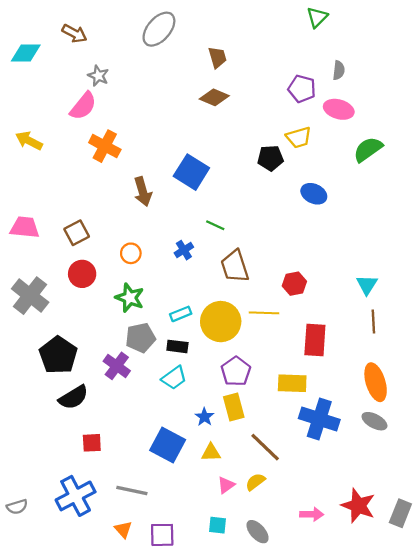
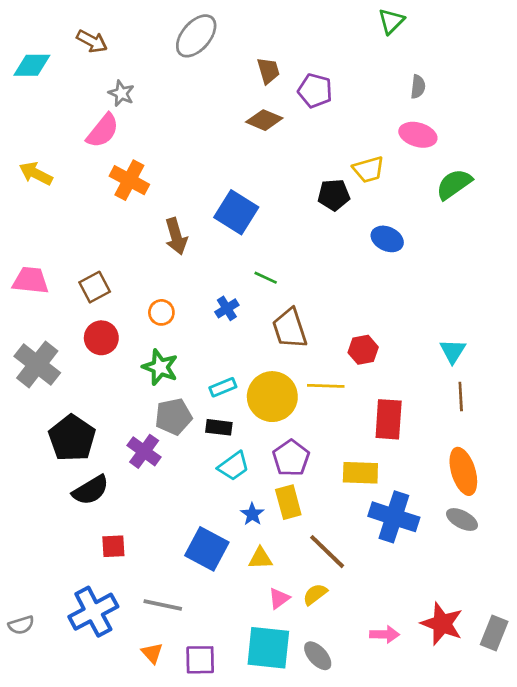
purple pentagon: (302, 89) -> (315, 91), moved
cyan trapezoid: (174, 378) -> (234, 466), moved
cyan square: (217, 525) -> (268, 648), size x2.0

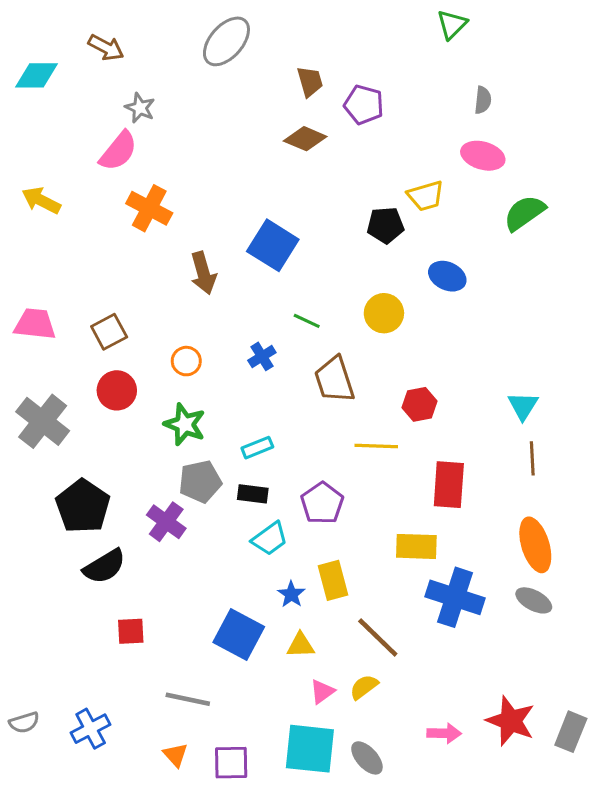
yellow circle: (272, 397) -> (384, 313), moved, size x0.7
purple pentagon: (291, 458) -> (322, 503), moved
blue cross: (93, 612) -> (91, 729), moved, size x0.7

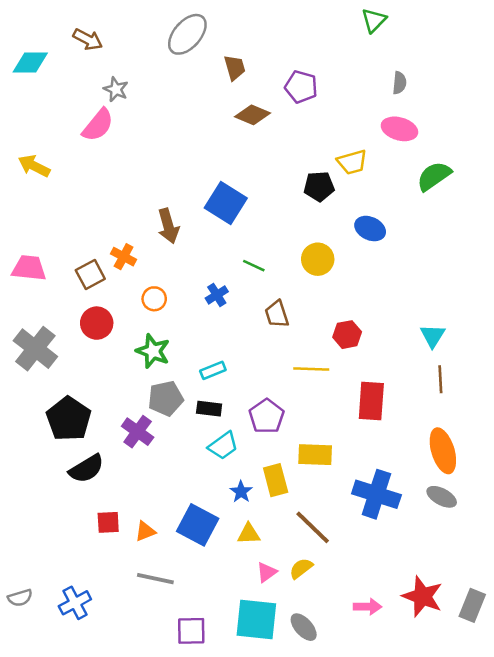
brown trapezoid: (310, 82) -> (235, 68), moved
orange cross: (149, 208) -> (124, 257), moved, size x0.7
brown trapezoid: (335, 380) -> (277, 314), size x0.7
yellow rectangle: (416, 546) -> (315, 455), moved
orange triangle: (175, 755) -> (145, 531), moved, turned 50

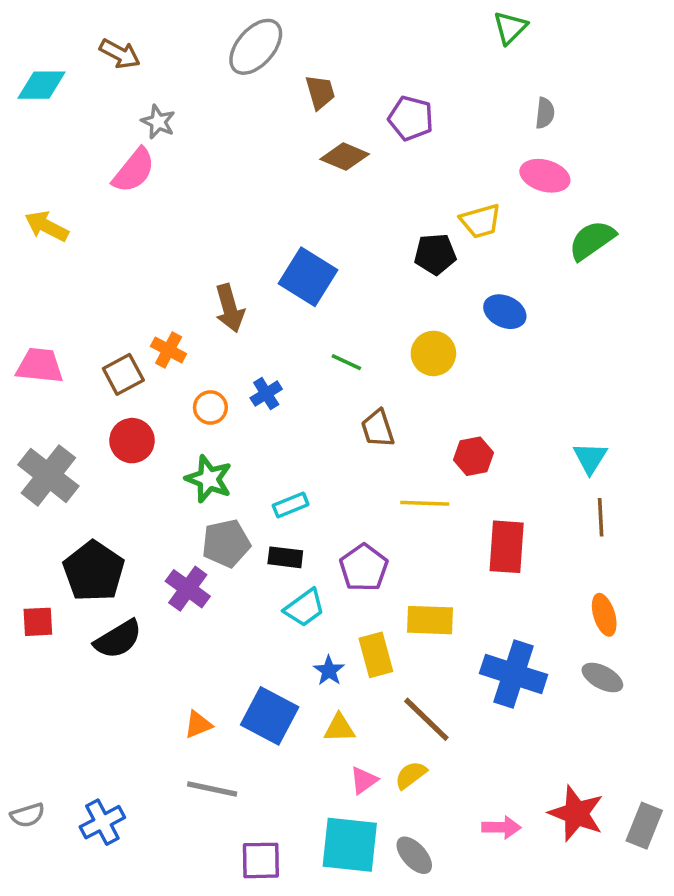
blue cross: (217, 295) -> (266, 394), moved
orange ellipse: (443, 451) -> (604, 615), size x0.7
red square: (108, 522) -> (38, 622), moved

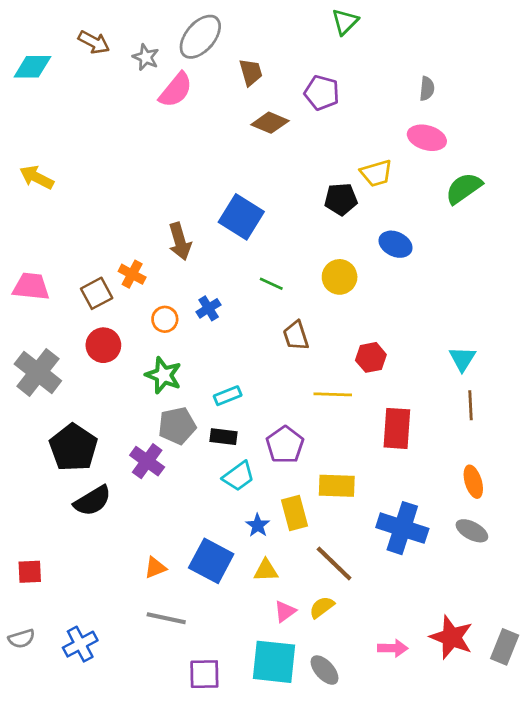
green triangle: (510, 28) -> (345, 22), moved
gray star: (158, 122) -> (146, 57), moved
pink semicircle: (134, 171) -> (176, 90), moved
red square: (38, 622) -> (30, 572), moved

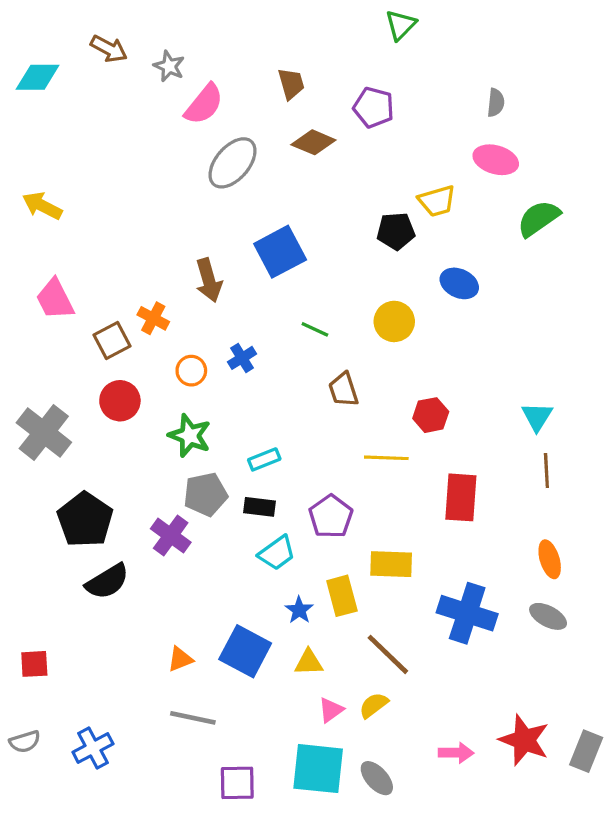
gray ellipse: (200, 37) -> (233, 163), moved
blue square: (241, 217) -> (280, 252), turned 30
pink trapezoid: (31, 286) -> (55, 299), moved, turned -123

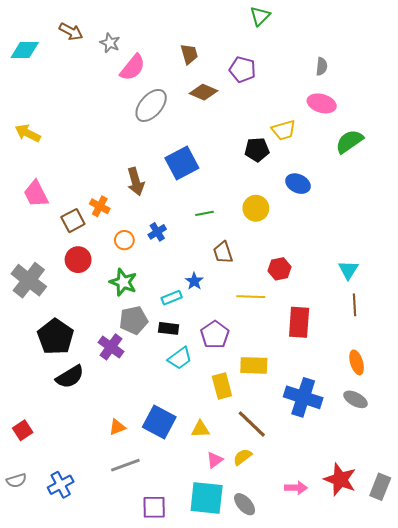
green line: (315, 329) -> (204, 213), turned -36
blue star: (299, 610) -> (194, 281), moved
red square: (34, 664) -> (23, 430), turned -30
gray line: (193, 718) -> (125, 465), turned -32

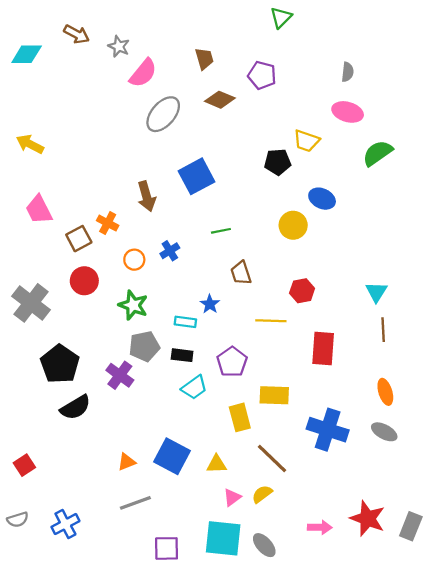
yellow trapezoid: (284, 130) -> (306, 141), turned 35
yellow circle: (256, 208) -> (293, 225), moved
cyan rectangle: (172, 298) -> (185, 322), turned 30

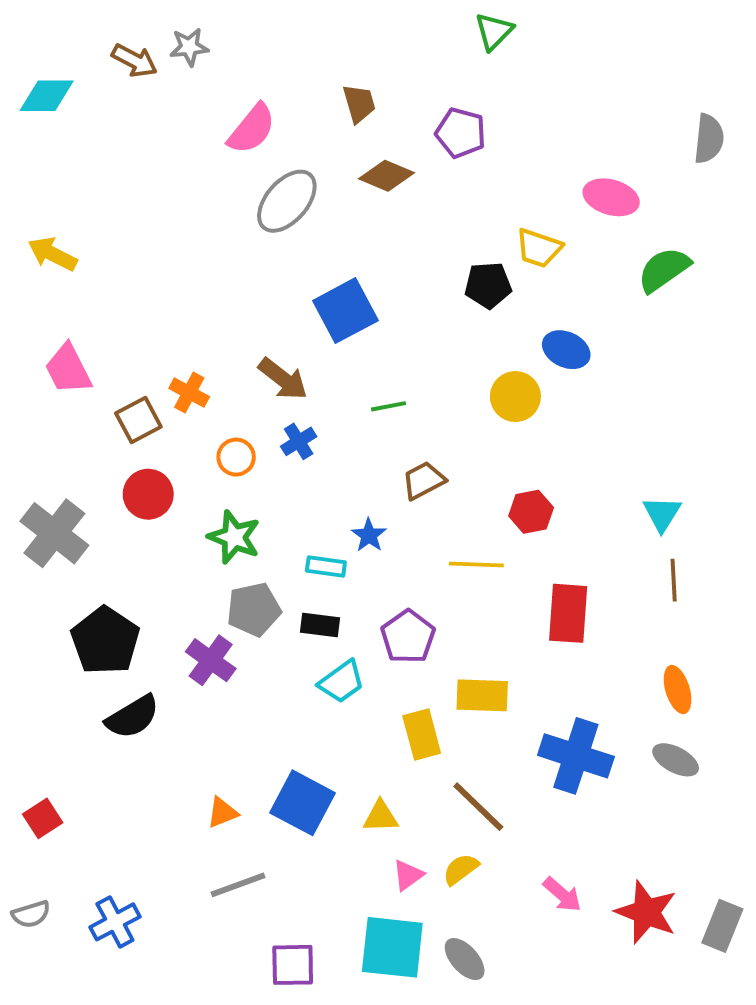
gray star: (119, 46) -> (189, 47), moved, turned -30
gray semicircle: (348, 72) -> (709, 139), moved, size x1.4
brown arrow: (147, 196) -> (283, 379), moved, turned -36
brown trapezoid: (241, 273) -> (424, 481), turned 80
pink arrow: (320, 527) -> (562, 895), moved, turned 40

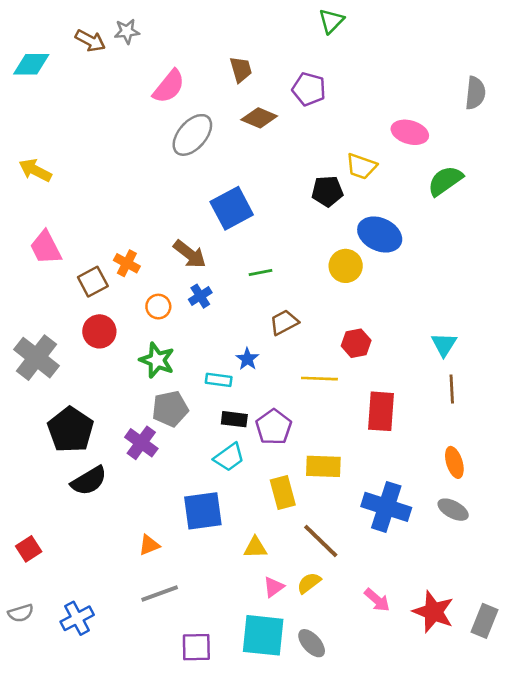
blue ellipse: (566, 350) -> (380, 234), size x1.4
black rectangle: (320, 625) -> (234, 419), moved
blue square: (302, 803) -> (203, 511), moved, turned -36

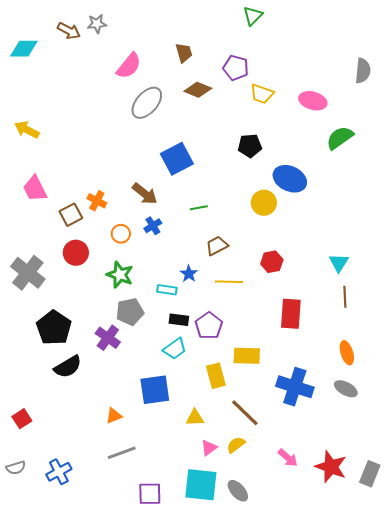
yellow trapezoid: (361, 166) -> (262, 94), moved
yellow line: (319, 379) -> (229, 282), moved

